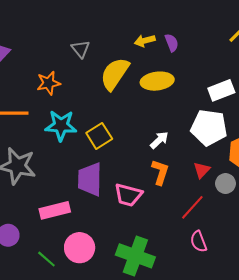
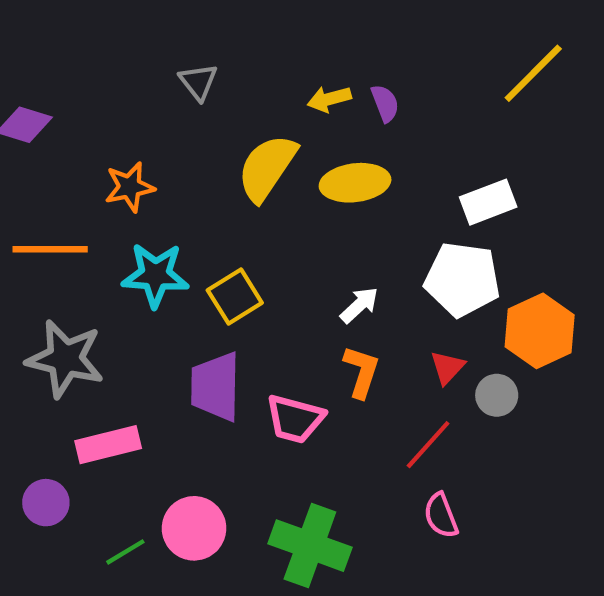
gray triangle: (81, 49) -> (198, 82), moved
pink rectangle: (55, 210) -> (108, 445), moved
green line: (46, 259) -> (125, 552), turned -72

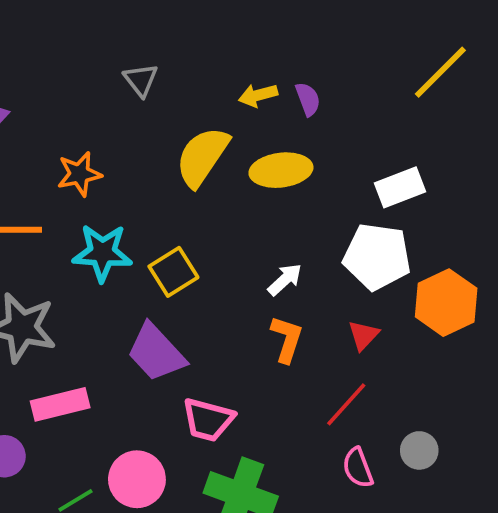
purple trapezoid: (215, 387) -> (156, 353), turned -44
gray circle: (497, 395) -> (419, 450), moved
pink trapezoid: (295, 419) -> (208, 420), moved

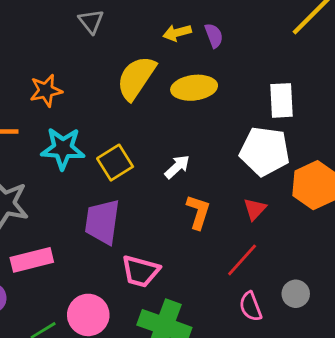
white rectangle: (400, 187) -> (282, 100), turned -72
white arrow: (285, 280) -> (177, 167), moved
purple trapezoid: (156, 353) -> (102, 222), turned 51

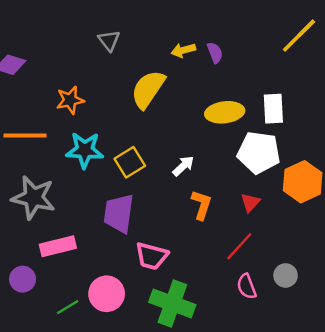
yellow ellipse: (194, 88) -> (225, 112), moved

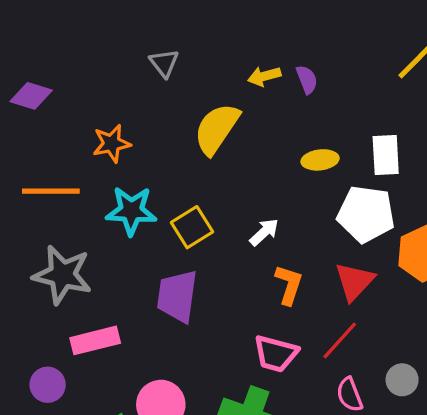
yellow ellipse: (225, 112) -> (320, 160), size x0.7
red triangle: (250, 202) -> (354, 281), size x1.5
pink trapezoid: (152, 256) -> (276, 354), moved

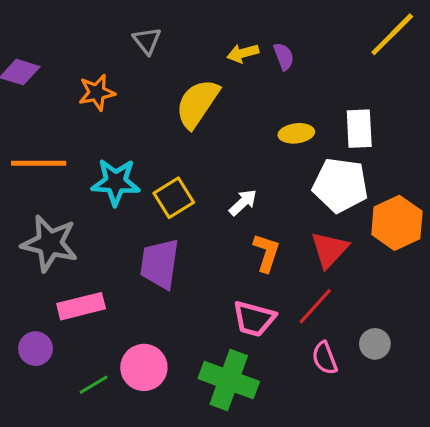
orange star: (112, 143) -> (97, 92), moved

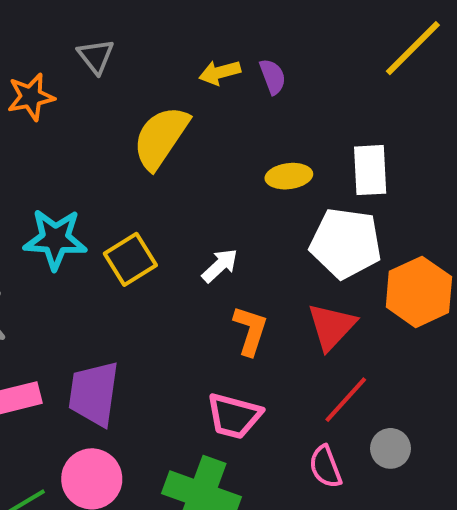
orange star: (97, 92) -> (31, 97), moved
purple trapezoid: (160, 264) -> (94, 394), moved
red line: (315, 306) -> (346, 400), moved

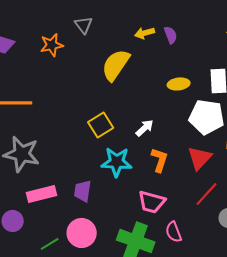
cyan star: (55, 239) -> (117, 162), moved
purple trapezoid: (94, 394) -> (83, 191), size x0.7
pink semicircle: (325, 467) -> (174, 232), moved

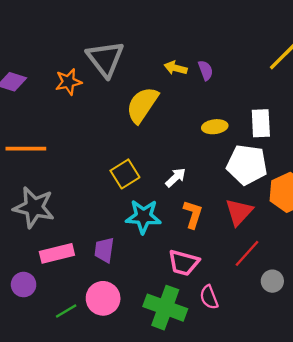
gray triangle: (84, 25) -> (105, 59), size x1.8
yellow arrow: (145, 33) -> (176, 68), turned 30

